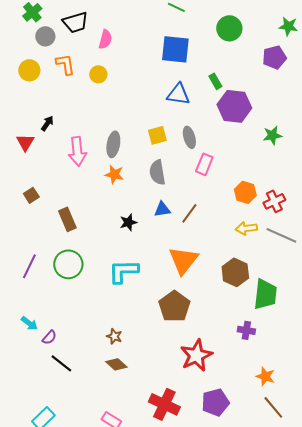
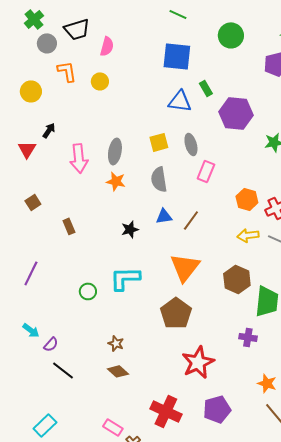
yellow circle: (29, 70) -> (31, 91), moved
green rectangle: (215, 81) -> (206, 88), moved
brown rectangle: (67, 219) -> (69, 226), size x0.7
green circle: (68, 264) -> (88, 291), moved, size x0.6

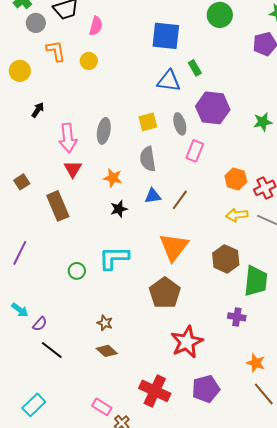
purple hexagon: (236, 113) -> (213, 108), moved
red triangle: (27, 149) -> (73, 169), moved
orange star: (116, 181) -> (113, 178), moved
brown rectangle: (69, 226) -> (58, 206), size x1.8

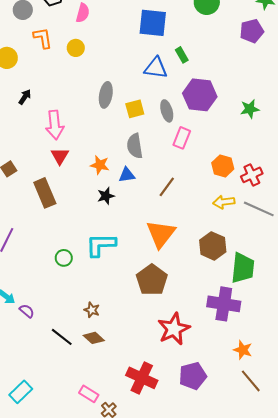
gray ellipse: (104, 131) -> (106, 95), moved
blue triangle: (153, 196) -> (127, 175), moved
purple cross: (237, 317) -> (224, 304), size x1.8
purple semicircle: (40, 324) -> (27, 311), turned -91
black line: (52, 350) -> (62, 337), moved

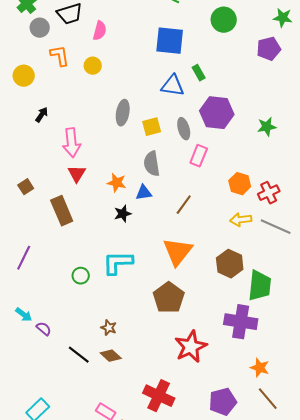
purple pentagon: (193, 376) -> (223, 402), moved

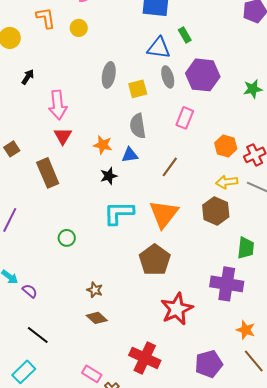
gray ellipse: (184, 129) -> (168, 77), moved
cyan L-shape: (118, 263) -> (119, 213), moved
brown hexagon: (230, 264) -> (216, 211), moved
green trapezoid: (260, 286) -> (246, 248), size x0.7
black line: (79, 355) -> (38, 335), moved

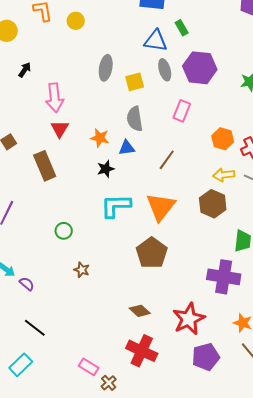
brown star: (95, 290) -> (82, 270), moved
red star: (177, 309) -> (189, 319), moved
brown diamond: (97, 318) -> (140, 311), moved

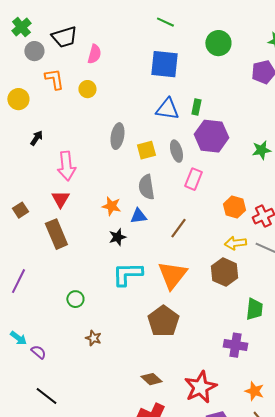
green rectangle: (182, 28) -> (196, 107), moved, turned 42
gray ellipse: (165, 70) -> (176, 151), moved
red triangle: (60, 129) -> (60, 199), moved
purple cross: (224, 277) -> (235, 345), size x0.7

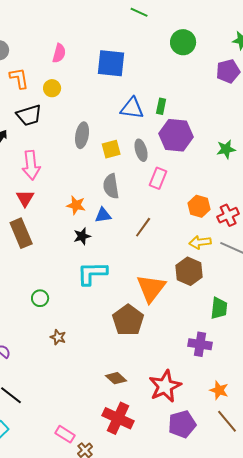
green line: (165, 22) -> (139, 12), moved
black trapezoid: (64, 37) -> (29, 115), moved
blue square: (164, 64) -> (111, 63), moved
orange triangle: (172, 275) -> (151, 288), moved

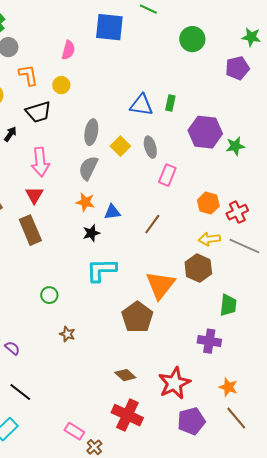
blue square: (111, 63) -> (109, 27), moved
purple hexagon: (176, 135) -> (205, 132), moved
yellow square: (111, 149) -> (120, 146), turned -30
gray semicircle: (111, 186) -> (88, 168), moved, turned 35

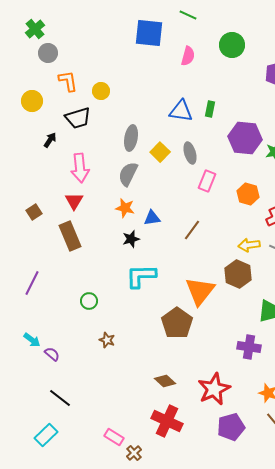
pink semicircle: (68, 50) -> (188, 56), moved
orange hexagon: (208, 203) -> (248, 194), moved

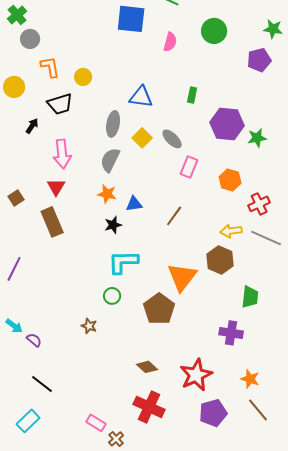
blue triangle: (181, 111) -> (141, 97), moved
gray ellipse: (190, 153) -> (172, 139), turned -30
green circle: (89, 301) -> (112, 296), moved

